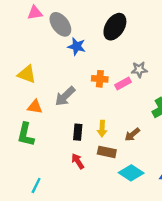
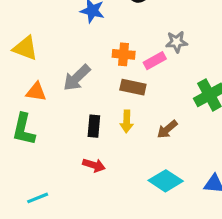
brown rectangle: (107, 152) -> (133, 87), moved
red arrow: (78, 161) -> (94, 165), turned 140
cyan line: (36, 186) -> (38, 198), turned 42

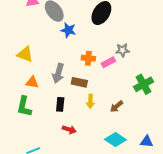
gray arrow: (77, 78) -> (58, 73), turned -30
brown rectangle: (133, 87) -> (79, 82), moved
black rectangle: (94, 126) -> (60, 104), moved

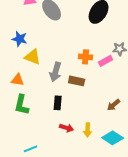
blue star: (68, 30) -> (20, 39), moved
yellow triangle: (25, 54) -> (33, 57), moved
orange triangle: (32, 82) -> (18, 80), moved
yellow arrow: (90, 101) -> (88, 130), moved

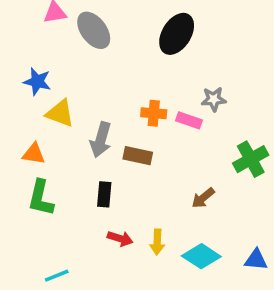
pink rectangle: (106, 61) -> (189, 120), turned 48

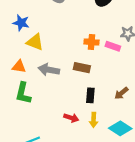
gray arrow: (101, 140) -> (49, 70), moved, turned 84
black rectangle: (104, 194) -> (90, 95), moved

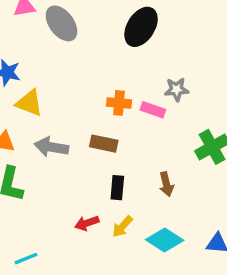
brown arrow: (121, 93) -> (166, 184), turned -64
red arrow: (71, 118) -> (87, 223), turned 144
yellow arrow: (94, 120) -> (122, 226), turned 40

